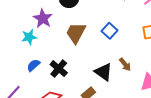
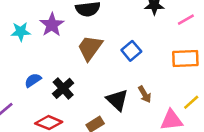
cyan star: (29, 37) -> (21, 32), moved

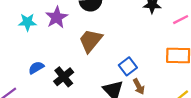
blue square: (131, 51) -> (128, 66), moved

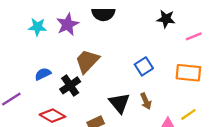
brown trapezoid: (91, 41) -> (87, 61), moved
blue square: (128, 66) -> (144, 66), moved

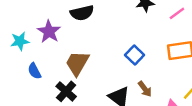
blue semicircle: (43, 74) -> (34, 71), moved, turned -77

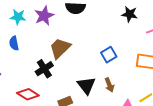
blue semicircle: (34, 71) -> (14, 43), moved

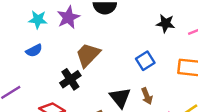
black star: (130, 14) -> (166, 23), moved
blue semicircle: (14, 43) -> (34, 51), turned -104

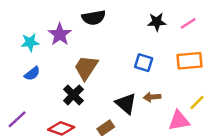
blue square: (145, 61) -> (144, 63), turned -30
brown arrow: (147, 96) -> (152, 97), turned 119

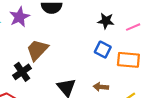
blue square: (144, 63) -> (103, 50), moved
brown arrow: (152, 97) -> (101, 87), moved

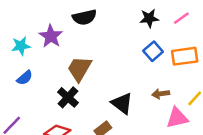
blue square: (103, 50) -> (153, 51), turned 35

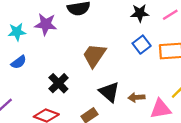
purple star: (51, 36) -> (46, 24), turned -30
brown trapezoid: (79, 69) -> (94, 55), moved
brown arrow: (161, 94) -> (136, 97), moved

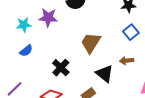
brown arrow: (136, 97) -> (126, 61), moved

